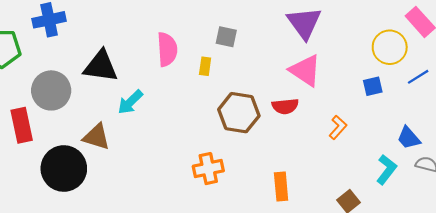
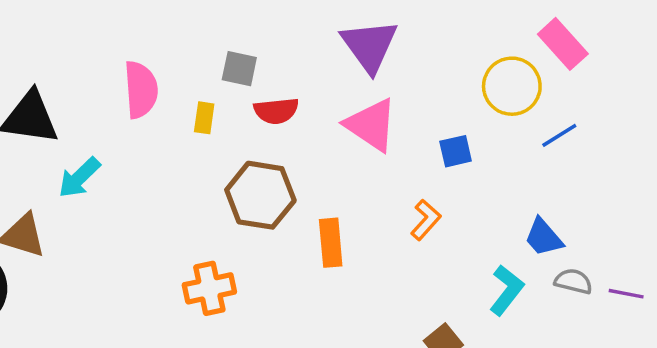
blue square: (373, 86) -> (456, 151), moved
red semicircle: (285, 106) -> (276, 111), moved
orange rectangle: (281, 186) -> (331, 243), moved

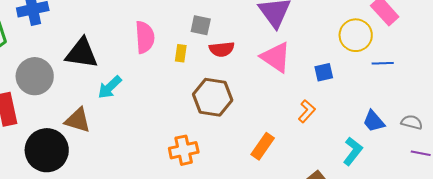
blue line: (559, 135) -> (383, 63), turned 30
orange rectangle: (331, 243) -> (263, 146), moved, turned 40
gray semicircle: (573, 281) -> (412, 122), moved

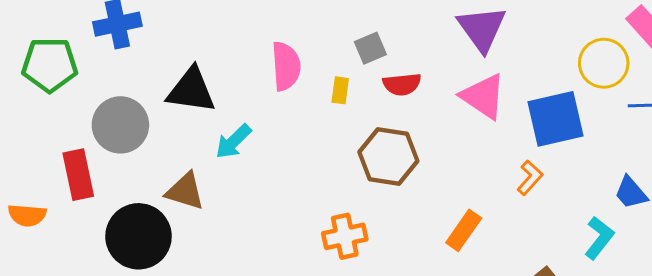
gray square: (201, 25) -> (370, 48), turned -35
blue square: (324, 72) -> (556, 119), size x2.0

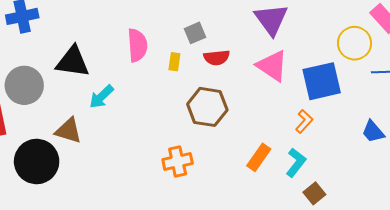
cyan L-shape: (599, 238) -> (296, 163), moved

